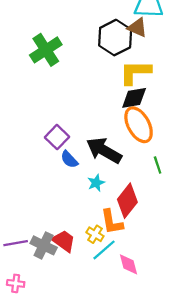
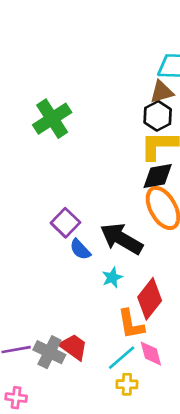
brown triangle: (137, 28) -> (162, 92), turned -40
black hexagon: (115, 38) -> (158, 116), moved, size x0.7
yellow cross: (95, 234) -> (127, 384), moved, turned -30
pink diamond: (129, 264) -> (151, 354), moved

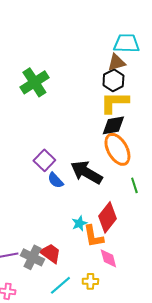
cyan star: (112, 277) -> (79, 223), moved
cyan line: (122, 358) -> (60, 285), moved

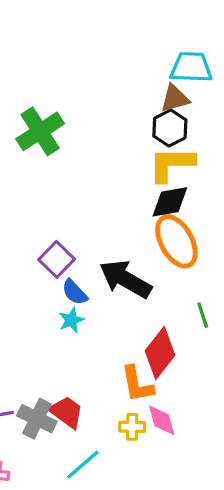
green line: (134, 185) -> (203, 315), moved
cyan star: (79, 223) -> (71, 320), moved
yellow cross: (90, 281) -> (132, 427), moved

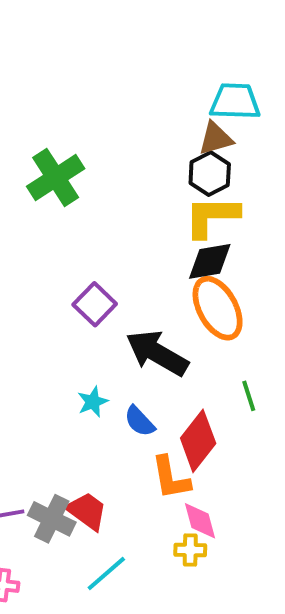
purple square: (57, 259) -> (95, 304), moved
blue semicircle: (75, 292) -> (140, 421), moved
yellow cross: (132, 427) -> (190, 550), moved

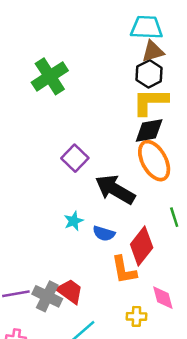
cyan trapezoid: (235, 101) -> (147, 27), moved
blue semicircle: (140, 421) -> (104, 234), turned -30
pink diamond: (200, 521) -> (163, 298), moved

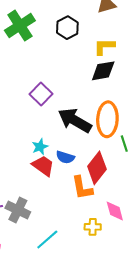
black hexagon: (149, 74) -> (67, 28), moved
yellow L-shape: (150, 102) -> (104, 47), size x0.7
orange ellipse: (154, 161) -> (107, 119), moved, turned 32
red trapezoid: (70, 291) -> (43, 166), moved

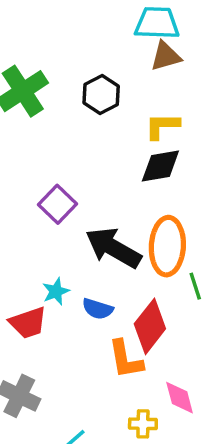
red trapezoid: (43, 166) -> (28, 323), moved, turned 125

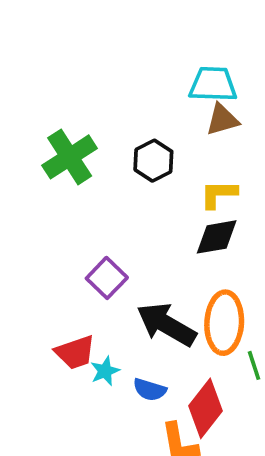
red trapezoid: (28, 323) -> (75, 352), moved

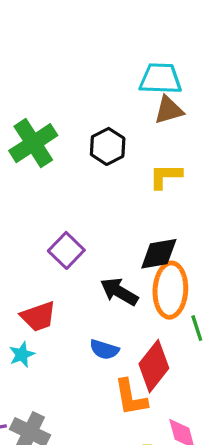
black diamond: (217, 237) -> (159, 254), moved
black arrow: (166, 325) -> (119, 292), size x0.7
cyan star: (105, 371) -> (22, 354), moved

